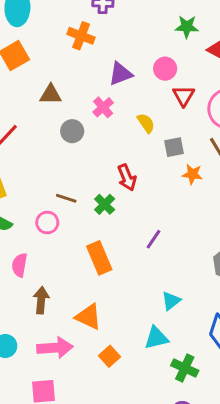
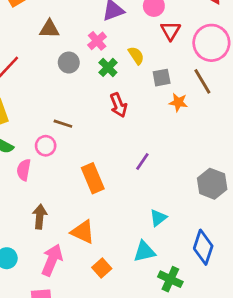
green cross: (105, 204) -> (108, 67), moved
pink semicircle: (19, 265) -> (24, 170), moved
pink arrow: (55, 348) -> (52, 260), turned -64

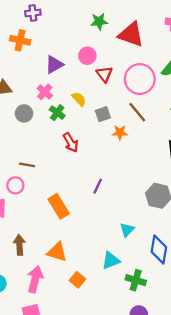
cyan triangle: (158, 218) -> (127, 230), moved

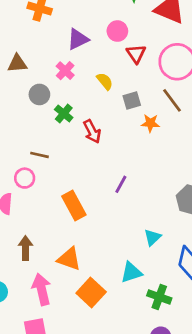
green cross: (57, 113) -> (64, 113), moved
pink arrow: (35, 279) -> (42, 289), turned -30
orange square: (77, 280) -> (91, 293), size x1.5

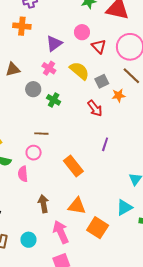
yellow semicircle: (105, 81) -> (79, 71), size x1.5
red arrow: (92, 131) -> (95, 108), moved

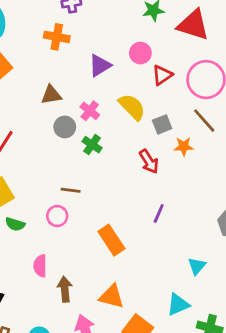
red triangle: (99, 46) -> (162, 75), turned 35
pink cross: (49, 68) -> (90, 111), moved
brown triangle: (13, 69) -> (51, 95), moved
pink semicircle: (23, 174) -> (40, 266), moved

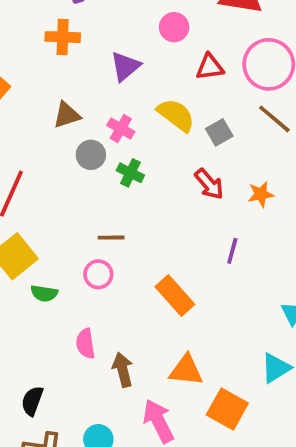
pink circle: (140, 53) -> (174, 27), moved
red triangle: (162, 75) -> (210, 67), turned 35
orange star: (184, 146) -> (261, 194), moved

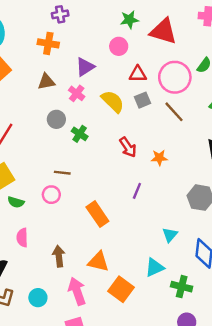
brown triangle: (67, 115) -> (46, 82), moved
pink cross: (121, 129) -> (77, 93), moved
gray square: (219, 132) -> (142, 100), moved
pink semicircle: (86, 344) -> (22, 238), moved

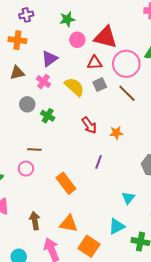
green star: (129, 20) -> (67, 19), moved
red triangle: (163, 31) -> (106, 37), moved

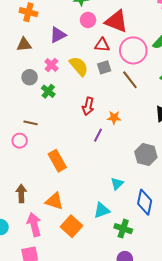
pink cross: (43, 82) -> (51, 65), moved
red arrow: (89, 125) -> (88, 106), turned 42
purple line: (99, 162) -> (98, 135), moved

